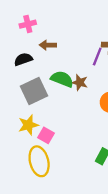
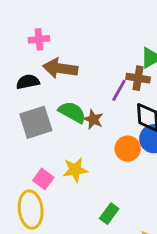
brown arrow: (48, 45) -> (60, 68), size x1.6
yellow star: (28, 125) -> (75, 170), moved

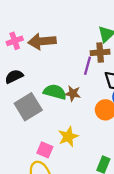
brown arrow: (60, 68) -> (42, 41), moved

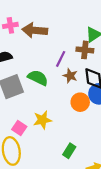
purple line: (87, 66) -> (61, 59), moved
brown star: (73, 93) -> (70, 76), moved

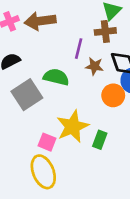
yellow star: (42, 120) -> (73, 126), size x1.4
green rectangle: (69, 151) -> (100, 140), moved

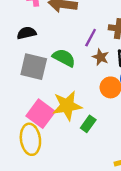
gray square: (27, 95) -> (34, 67), turned 32
pink square: (47, 142) -> (41, 114), size x1.6

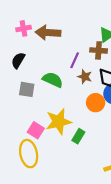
black semicircle: (27, 33) -> (18, 60), turned -42
gray square: (34, 67) -> (27, 89), size x0.7
pink square: (41, 114) -> (36, 130), size x0.7

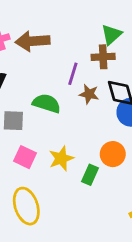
orange circle: (96, 103) -> (113, 154), moved
yellow star: (59, 122) -> (61, 158), size x0.7
pink square: (36, 130) -> (25, 157), moved

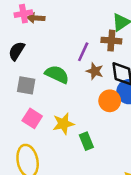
brown arrow: (33, 41) -> (36, 18), moved, size x0.6
orange circle: (113, 154) -> (110, 101), moved
green rectangle: (90, 175) -> (86, 141), turned -54

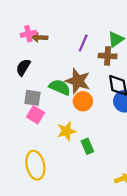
purple line: (83, 52) -> (83, 43), moved
brown star: (95, 71) -> (78, 81), moved, size x1.6
orange circle: (110, 101) -> (83, 101), moved
pink square: (32, 118) -> (35, 115), moved

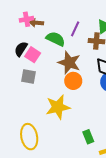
green semicircle: (60, 87) -> (55, 39), moved
pink square: (35, 115) -> (33, 55), moved
yellow star: (66, 131) -> (58, 107), size x1.4
green rectangle: (87, 146) -> (88, 137), moved

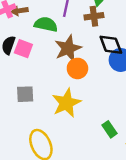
brown star: (69, 63) -> (68, 48), turned -30
gray square: (28, 76) -> (25, 94), moved

